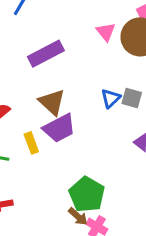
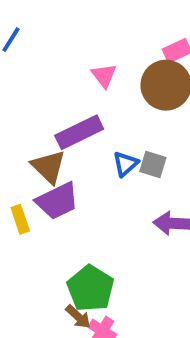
pink triangle: (106, 32) -> (104, 76), moved
purple rectangle: (46, 54) -> (79, 132), moved

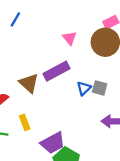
brown triangle: (49, 167) -> (29, 83), moved
purple trapezoid: (57, 201) -> (53, 143), moved

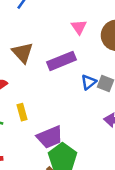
brown triangle: (29, 83) -> (23, 53), moved

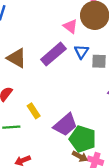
pink triangle: (79, 27) -> (70, 26), moved
blue triangle: (89, 82) -> (81, 52), moved

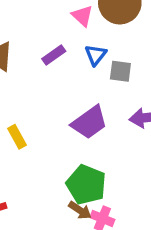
purple rectangle: (53, 54) -> (54, 55), size x0.6
purple trapezoid: (65, 125) -> (89, 122), moved

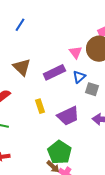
purple rectangle: (54, 55) -> (54, 72), size x1.5
yellow rectangle: (17, 137) -> (40, 106), moved

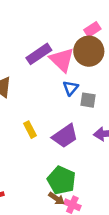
pink triangle: (76, 52) -> (62, 60), size x1.6
purple rectangle: (54, 72) -> (39, 54), moved

